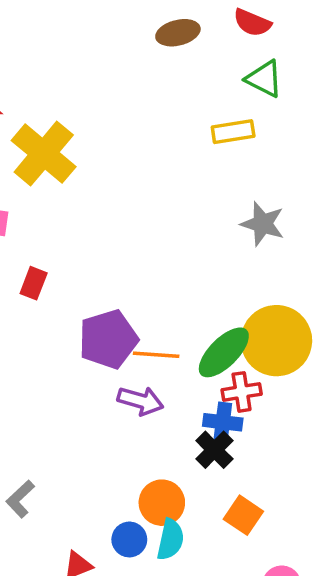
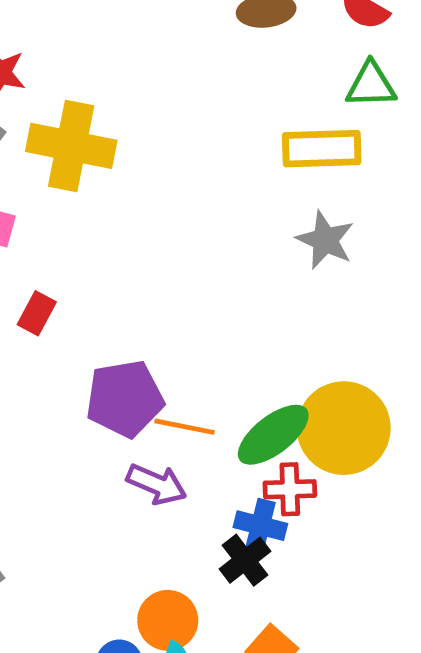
green triangle: (264, 79) -> (371, 85), turned -36
yellow rectangle: (233, 132) -> (322, 149), size x1.4
yellow cross: (44, 154) -> (71, 146), turned -36
gray star: (263, 224) -> (325, 240), moved

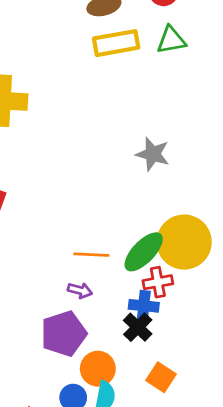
yellow rectangle: (322, 149) -> (116, 43), moved
gray star: (325, 240) -> (153, 154), moved
purple pentagon: (125, 399) -> (64, 334), moved
purple arrow: (157, 484) -> (80, 290), size x0.7

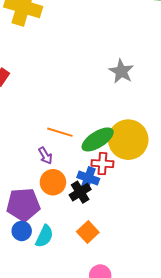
purple arrow: (80, 290) -> (45, 156), turned 30
purple pentagon: (64, 334) -> (23, 205), moved
orange circle: (98, 369) -> (53, 182), moved

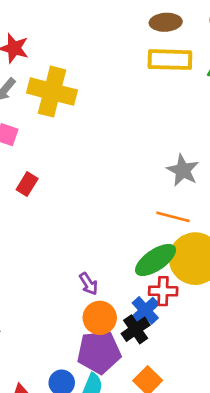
orange line: (60, 132) -> (173, 217), moved
blue cross: (88, 178) -> (145, 310), turned 30
purple pentagon: (23, 205) -> (99, 352), moved

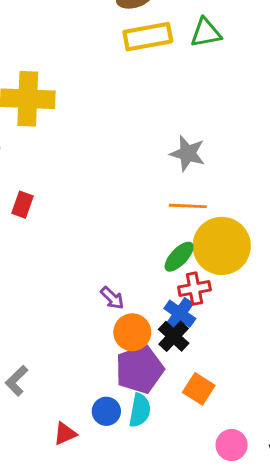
green ellipse: (156, 260) -> (179, 257), size x0.7

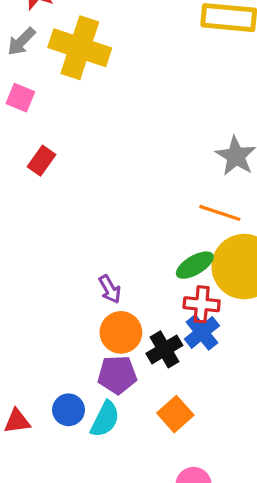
blue cross: (180, 314) -> (202, 332), moved
purple pentagon: (139, 369) -> (117, 375), size x0.7

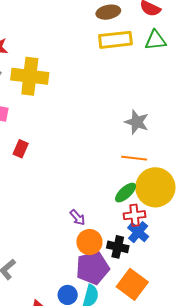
black cross: (164, 349) -> (118, 247), turned -35
purple pentagon: (117, 375) -> (93, 268), size x1.4
orange square: (175, 414) -> (132, 284), size x1.4

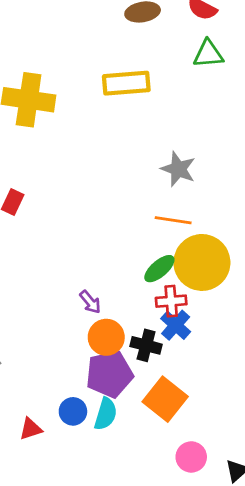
yellow rectangle: (115, 40) -> (126, 83), moved

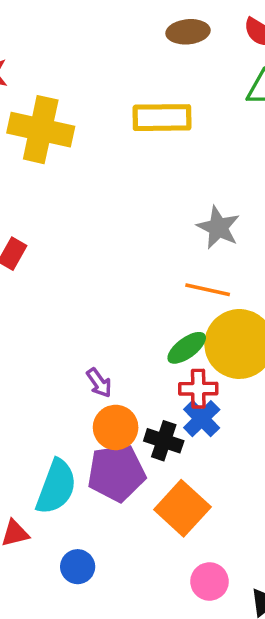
blue circle: (73, 411) -> (78, 567), moved
cyan semicircle: (106, 414) -> (56, 487), moved, size x1.4

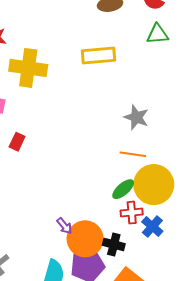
purple arrow: (99, 383) -> (64, 226), moved
blue cross: (202, 419) -> (152, 227), moved
orange circle: (116, 427) -> (85, 239), size x1.4

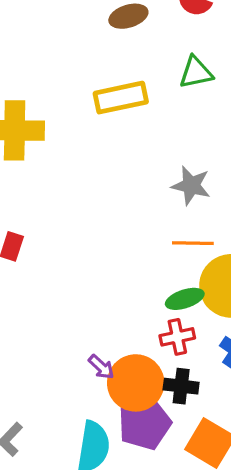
green triangle: (158, 34) -> (196, 72), moved
green ellipse: (123, 189) -> (185, 299), turned 30
red cross: (132, 213) -> (177, 337), moved

